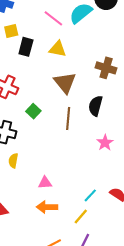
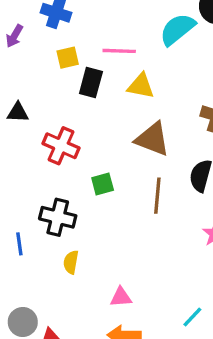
pink line: (53, 18) -> (119, 51), moved, turned -36
brown triangle: (65, 83) -> (152, 139), turned -30
green square: (33, 111) -> (103, 184), turned 32

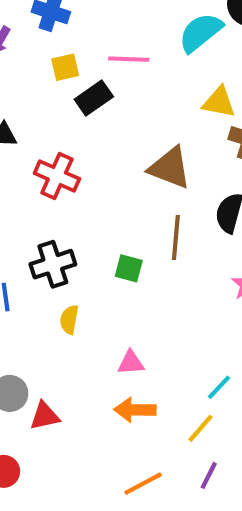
black rectangle: (91, 83) -> (94, 98), turned 40
yellow triangle: (141, 86) -> (219, 102), moved
green square: (103, 184) -> (129, 268), moved, turned 30
black cross: (58, 217) -> (53, 264), turned -32

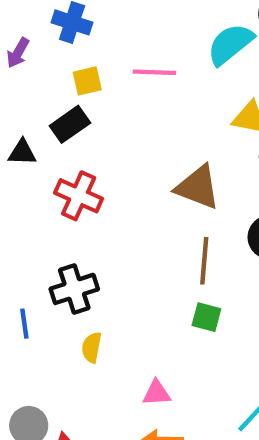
black rectangle: (94, 98) -> (70, 124), moved
green square: (129, 268) -> (206, 317), moved

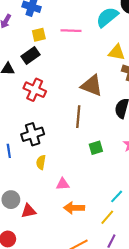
brown line: (204, 261) -> (78, 117), moved
green square: (206, 317) -> (96, 148), turned -32
pink triangle: (157, 393) -> (63, 184), moved

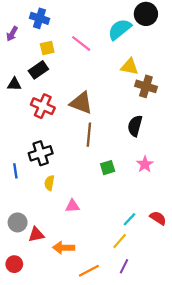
pink line: (71, 31) -> (81, 44), turned 36
brown triangle: (92, 86) -> (81, 103), moved
orange arrow: (74, 208) -> (64, 248), moved

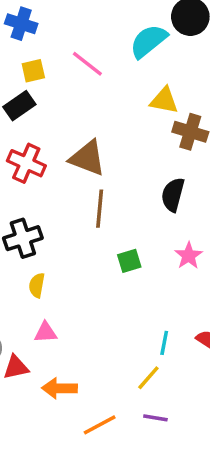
pink triangle: (72, 206) -> (46, 332), moved
cyan line: (129, 219) -> (164, 343), turned -32
purple line: (124, 266) -> (155, 418), turned 72

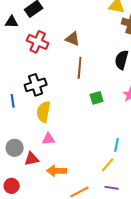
brown triangle: (87, 158) -> (73, 39), size x0.7
yellow semicircle: (37, 285) -> (44, 112), size x1.5

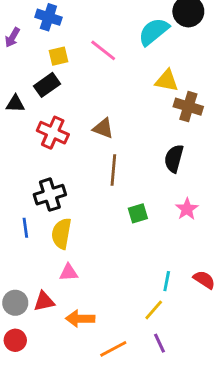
blue line: (13, 101) -> (25, 228), moved
gray circle: (15, 148) -> (15, 303), moved
purple line: (112, 188) -> (159, 343), turned 56

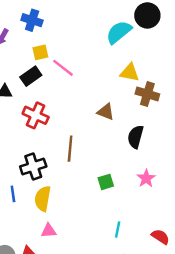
pink line: (103, 50) -> (63, 68), moved
brown triangle: (103, 128) -> (106, 112), moved
brown line: (113, 170) -> (70, 149), moved
cyan line: (167, 281) -> (118, 230), moved

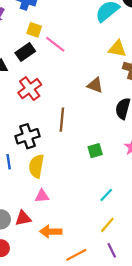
yellow square: (40, 52) -> (34, 30), turned 32
red cross: (36, 115) -> (30, 89), turned 30
cyan line: (118, 230) -> (106, 195), turned 32

